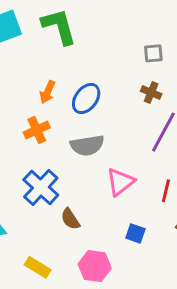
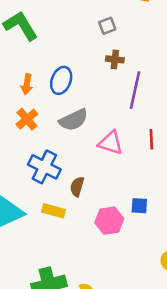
pink triangle: (120, 182) -> (111, 143), turned -48
brown semicircle: (70, 219) -> (77, 187), turned 66
blue square: (135, 233) -> (139, 206), moved
yellow rectangle: (38, 267) -> (53, 211), moved

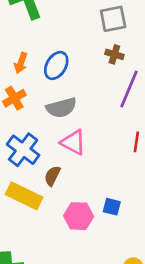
gray square: (107, 26) -> (113, 19), size x1.5
pink triangle: (111, 143) -> (73, 142), moved
yellow rectangle: (53, 211) -> (24, 196), size x1.5

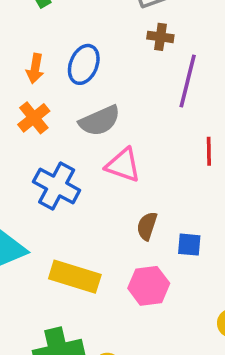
brown semicircle: (52, 176) -> (147, 226), moved
yellow rectangle: (24, 196) -> (75, 277), moved
pink hexagon: (79, 216) -> (149, 286), moved

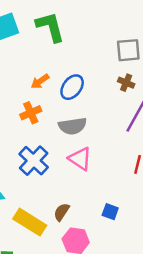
orange arrow: (35, 68) -> (40, 81), turned 30
brown semicircle: (147, 226) -> (62, 212), moved
blue square: (189, 245) -> (110, 212), moved

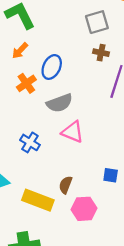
orange arrow: (40, 81) -> (20, 51), moved
orange cross: (31, 113) -> (26, 83), moved
blue cross: (34, 161) -> (30, 142), size x0.7

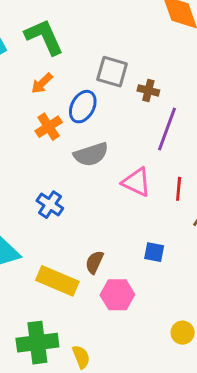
gray square: (97, 22) -> (112, 72), moved, turned 30
pink triangle: (73, 132) -> (136, 182), moved

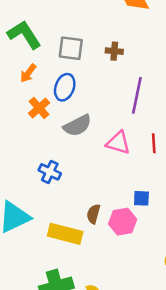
gray square: (112, 72) -> (71, 48), moved
brown cross: (148, 90) -> (114, 51), moved
pink hexagon: (117, 295) -> (123, 222), moved

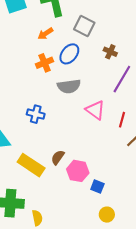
brown cross: (114, 51) -> (110, 52), moved
blue cross: (50, 172) -> (36, 114), turned -30
blue square: (141, 198) -> (97, 187), moved

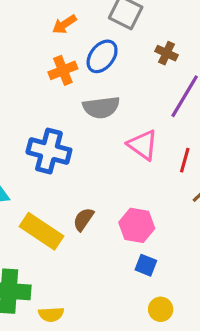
blue cross: (36, 114) -> (49, 151), size x1.5
pink hexagon: (78, 171) -> (137, 225), moved
yellow semicircle: (37, 218) -> (51, 314), turned 98

